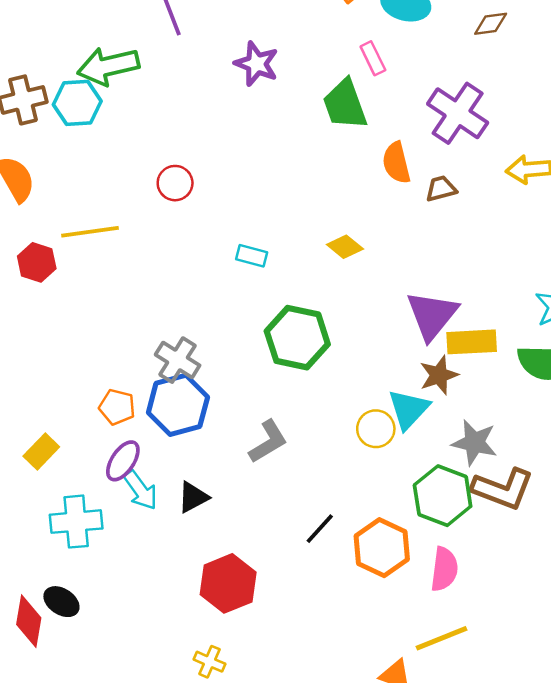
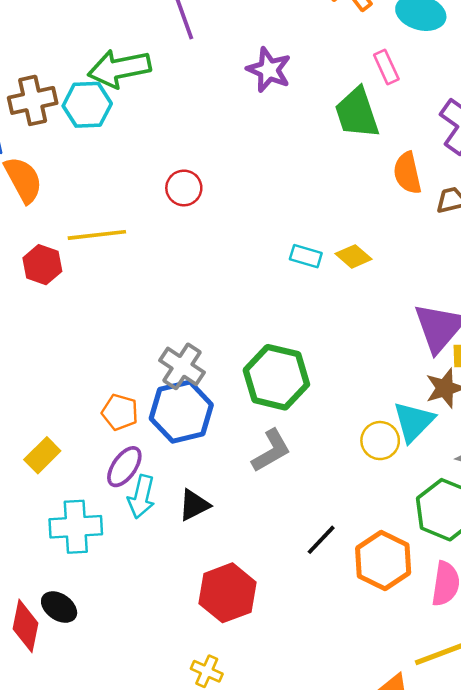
cyan rectangle: (252, 256) -> (306, 256), moved
green hexagon: (297, 338) -> (276, 377), moved
cyan arrow: (141, 490) -> (141, 497), turned 48

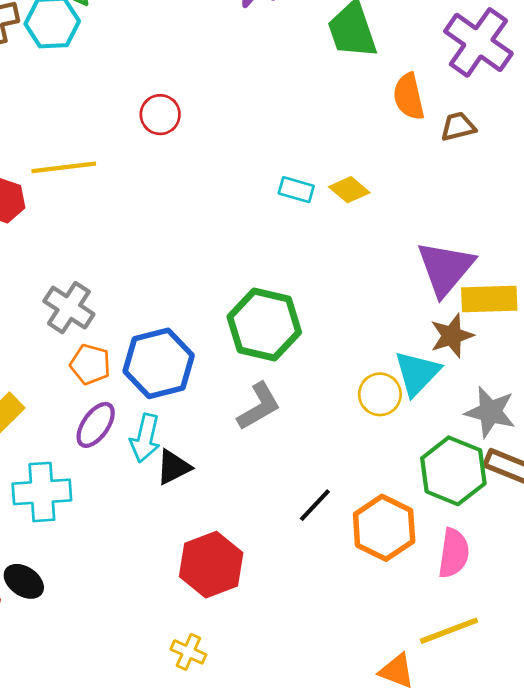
gray cross: (182, 366) -> (69, 308), moved
cyan arrow: (141, 497) -> (145, 438), moved

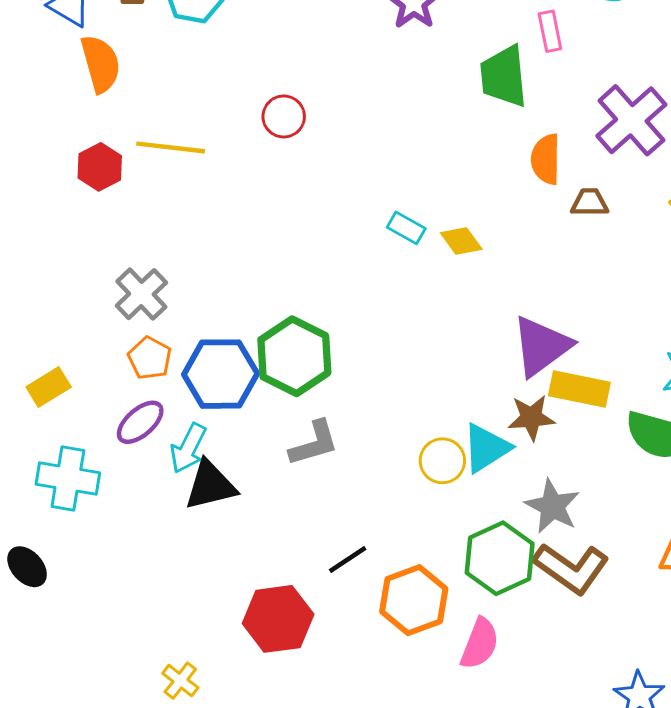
green hexagon: (264, 324) -> (294, 356), moved
black triangle: (173, 467) -> (210, 485), size x1.4
red hexagon: (211, 565) -> (278, 619), moved

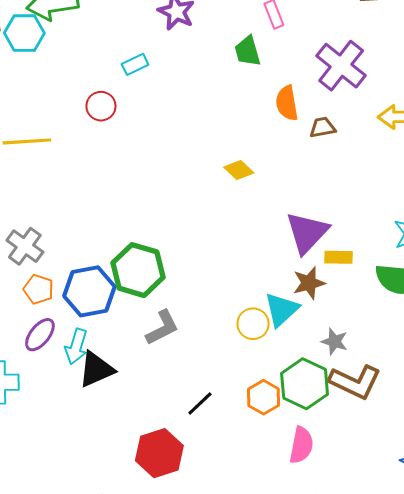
green trapezoid: (504, 76) -> (248, 51), size x0.7
cyan rectangle: (406, 228) -> (135, 64), moved, turned -45
yellow rectangle: (579, 389) -> (338, 257), size x0.7
gray star: (552, 506) -> (334, 341), size x0.7
orange hexagon: (414, 600) -> (263, 397), moved, size x0.7

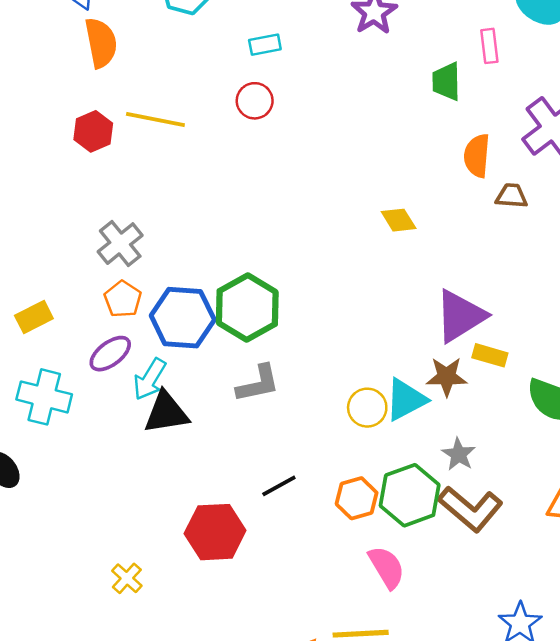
cyan rectangle: (135, 64) -> (265, 45), moved
pink semicircle: (301, 445) -> (387, 567), turned -57

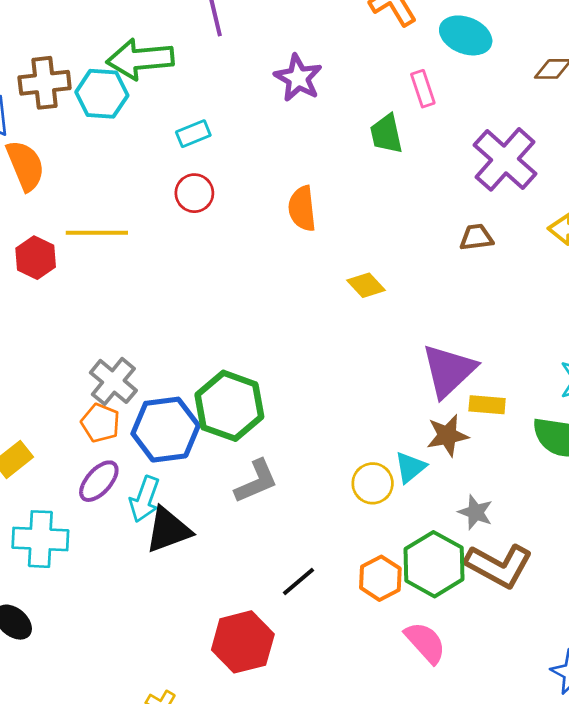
orange semicircle: (477, 156) -> (302, 209), moved
gray cross: (120, 244) -> (113, 381), moved
cyan triangle: (406, 400) -> (410, 467), size x0.7

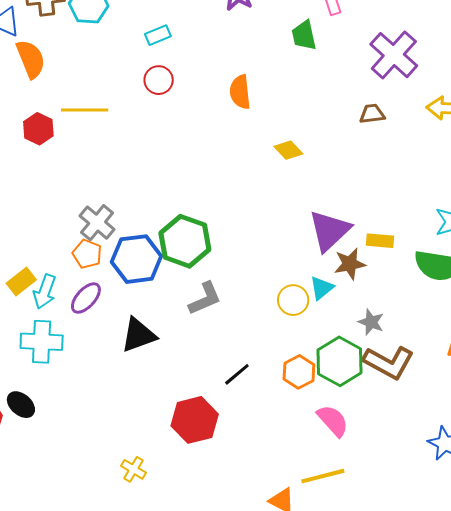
purple triangle: (449, 371) -> (329, 231), moved
cyan arrow: (145, 499) -> (45, 292), moved

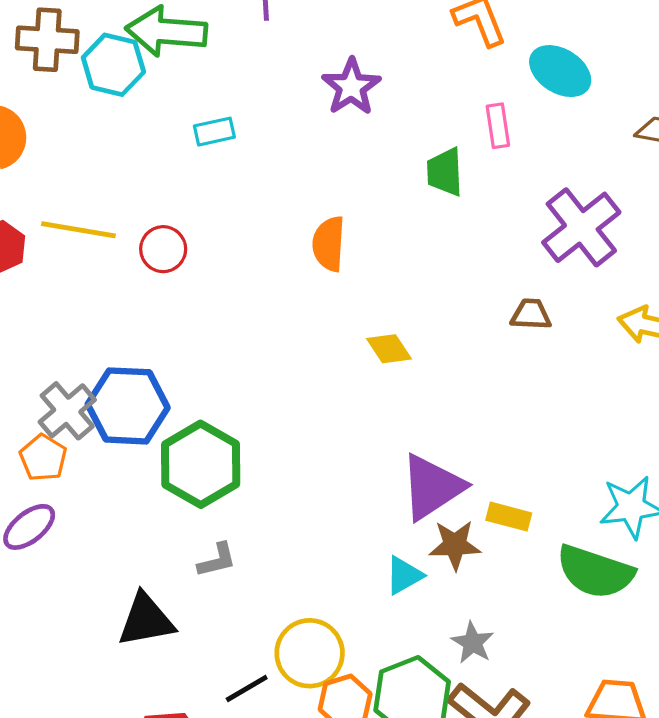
red circle: (159, 80) -> (163, 249), moved
blue hexagon: (136, 259) -> (128, 406), moved
gray L-shape: (205, 298) -> (217, 560), size x0.7
yellow circle: (293, 300) -> (310, 653), moved, size x1.4
black triangle: (138, 335) -> (146, 620), moved

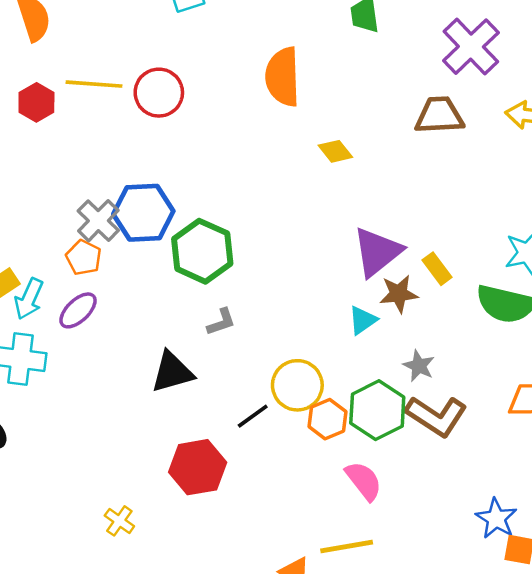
orange semicircle: (329, 244) -> (283, 77), size x1.4
red circle: (163, 249) -> (159, 93), size x1.4
brown trapezoid: (531, 314) -> (439, 115), size x1.6
yellow rectangle: (509, 517) -> (437, 269), turned 44

